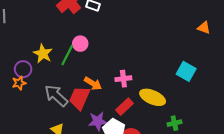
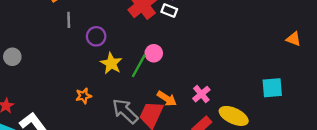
purple circle: (23, 69) -> (96, 36), moved
cyan square: (186, 71) -> (272, 88), turned -36
pink cross: (123, 79) -> (201, 94), turned -35

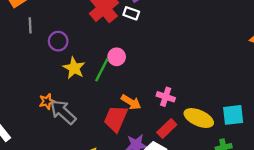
cyan square: (272, 88) -> (233, 115), moved
pink cross: (201, 94) -> (166, 97), turned -30
gray arrow: (125, 111) -> (63, 112), moved

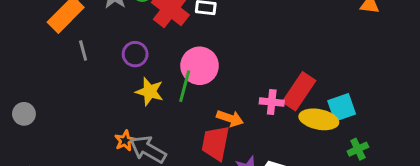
purple circle: (58, 41) -> (135, 54), moved
pink circle: (117, 57) -> (200, 66), size x1.6
cyan square: (233, 115) -> (342, 107), moved
red rectangle: (167, 128) -> (299, 91), moved, size x1.4

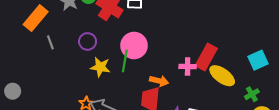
cyan square: (342, 107) -> (258, 60), moved
yellow ellipse: (319, 119) -> (222, 76), turned 30

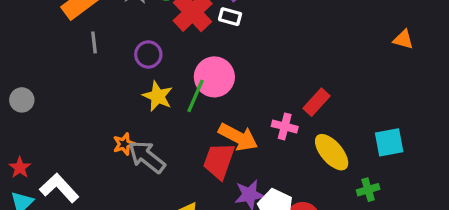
red rectangle: (206, 57) -> (316, 102), moved, size x0.7
orange arrow: (159, 81) -> (238, 137), size x1.4

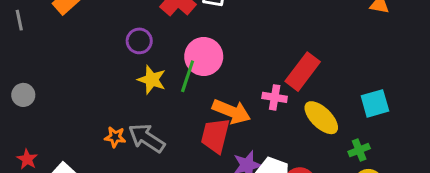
gray line: (94, 42) -> (19, 20), moved
red rectangle: (316, 102) -> (303, 72), size x1.4
orange star: (124, 144) -> (115, 137), moved, turned 30

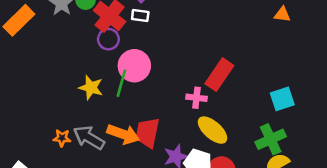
purple circle: (139, 41) -> (108, 39), moved
orange arrow: (231, 111) -> (123, 134), moved
yellow ellipse: (321, 118) -> (213, 130), moved
green cross: (359, 150) -> (271, 139), size x1.6

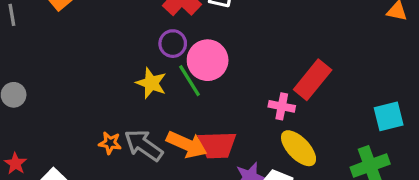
purple circle: (108, 39) -> (173, 44), moved
green line: (121, 83) -> (190, 81), turned -52
red trapezoid: (147, 133) -> (217, 145), turned -108

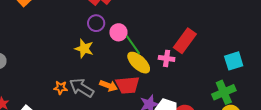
pink circle: (208, 60) -> (118, 32), size x0.7
green line: (190, 81) -> (133, 45), moved
orange arrow: (187, 144) -> (109, 86), size x0.7
yellow ellipse: (299, 148) -> (139, 63), moved

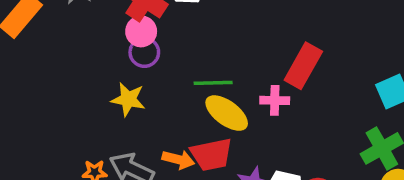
pink circle: (118, 32) -> (141, 31), moved
green line: (133, 45) -> (213, 83), turned -50

